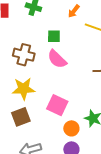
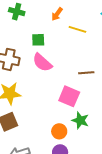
pink square: (57, 105) -> (69, 96), moved

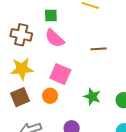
pink square: (69, 96) -> (60, 74), moved
orange circle: (59, 131) -> (50, 96), moved

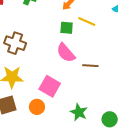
green square: (51, 15) -> (67, 28), moved
pink semicircle: (55, 38) -> (66, 53), moved

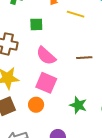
green square: (67, 28) -> (36, 24), moved
pink semicircle: (66, 53) -> (46, 56), moved

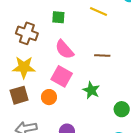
green star: (78, 105) -> (91, 90), moved

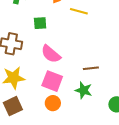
brown line: (102, 56) -> (91, 68), moved
orange circle: (49, 97) -> (53, 103), moved

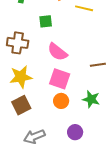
green star: (84, 90) -> (91, 99), moved

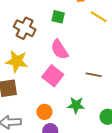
green star: (91, 99) -> (76, 105), turned -30
orange circle: (61, 101) -> (44, 112), moved

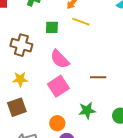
yellow line: (99, 17) -> (81, 22), moved
yellow star: (17, 61) -> (20, 79), size x0.7
pink square: (53, 76) -> (58, 86), turned 30

